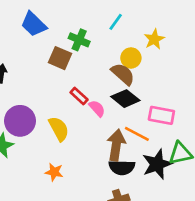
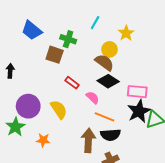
pink semicircle: (97, 108) -> (93, 98), moved
orange line: (137, 134) -> (105, 117), moved
brown arrow: (116, 145) -> (88, 140), moved
black star: (157, 164) -> (139, 111), moved
orange star: (54, 172) -> (43, 140), moved

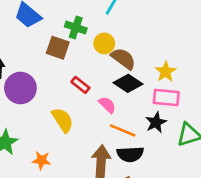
yellow star: (126, 33) -> (166, 72), moved
yellow circle: (109, 49) -> (104, 43), moved
purple circle: (28, 106) -> (20, 88), moved
black star: (139, 111) -> (156, 122), moved, size x0.7

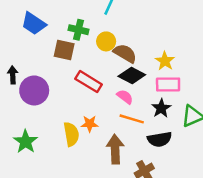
red rectangle: (80, 85) -> (89, 82), size x1.5
pink semicircle: (107, 105) -> (125, 97), moved
yellow semicircle: (63, 120) -> (71, 134), moved, turned 30
black semicircle: (130, 154) -> (160, 139), moved
orange star: (41, 160) -> (90, 124), moved

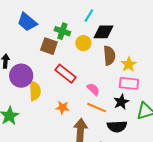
brown semicircle: (125, 53) -> (109, 56), moved, turned 48
black diamond: (132, 75) -> (103, 32), moved, turned -35
yellow semicircle: (71, 134) -> (35, 91), moved

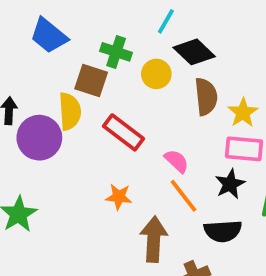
black diamond: (103, 32) -> (194, 52), turned 45
yellow semicircle: (35, 91) -> (70, 111), moved
orange line: (97, 108) -> (184, 196), turned 30

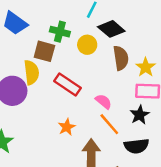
orange star: (119, 197) -> (67, 127), turned -30

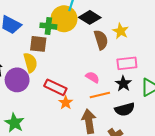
yellow circle: (87, 45) -> (64, 19), moved, size x1.6
yellow star: (146, 67) -> (121, 31), moved
red rectangle: (68, 84) -> (55, 87), moved
orange line: (109, 124) -> (100, 95), turned -54

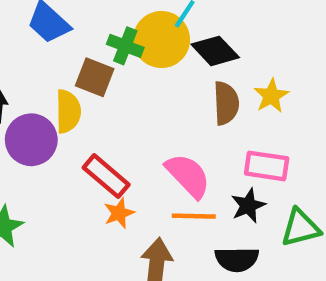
pink semicircle: (92, 77) -> (188, 176), size x1.6

